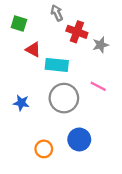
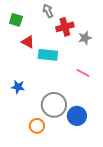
red cross: (77, 32) -> (65, 27), turned -36
gray circle: (64, 98) -> (54, 105), moved
blue circle: (79, 139) -> (77, 116), moved

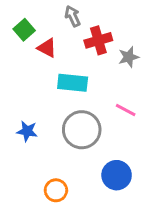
green square: (16, 20) -> (24, 30), turned 32
red triangle: (28, 42) -> (47, 48), moved
gray circle: (54, 105) -> (82, 130), moved

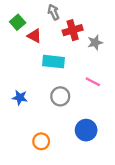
gray circle: (82, 130) -> (60, 96), size x0.7

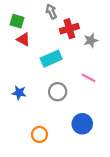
green square: (18, 22) -> (17, 21), turned -32
red triangle: (34, 36) -> (23, 39), moved
cyan rectangle: (54, 62) -> (51, 59), turned -30

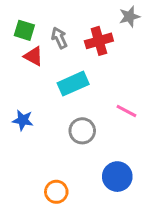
gray arrow: (51, 12) -> (59, 38), moved
gray star: (91, 40) -> (129, 17), moved
blue star: (19, 93) -> (23, 120), moved

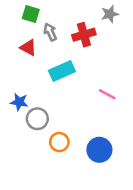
green square: (24, 30) -> (31, 14), moved
gray circle: (82, 131) -> (37, 119), moved
orange circle: (56, 192) -> (59, 142), moved

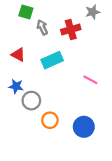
red triangle: (28, 48) -> (18, 55), moved

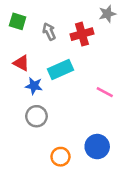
green square: (26, 12) -> (18, 21), moved
blue star: (16, 86) -> (34, 86), moved
orange circle: (50, 120) -> (61, 157), moved

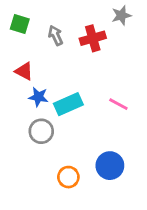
cyan rectangle: (61, 69) -> (68, 104), moved

